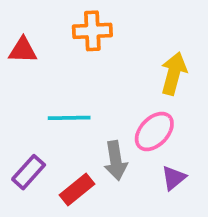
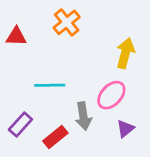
orange cross: (92, 31) -> (67, 22), turned -36

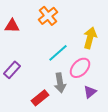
cyan line: (50, 85) -> (58, 53), moved, turned -40
purple rectangle: (20, 124) -> (12, 70), moved

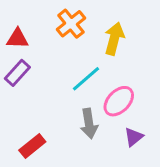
yellow arrow: (90, 38) -> (114, 39), moved
purple rectangle: (12, 70) -> (17, 73), moved
red rectangle: (40, 98) -> (32, 146), moved

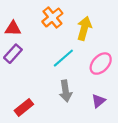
pink ellipse: (119, 101) -> (101, 64), moved

